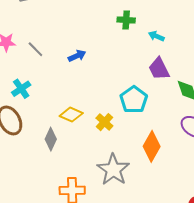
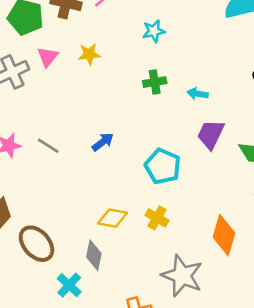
purple trapezoid: (159, 69) -> (211, 134), turned 65
cyan cross: (21, 89) -> (69, 285), moved
cyan pentagon: (134, 100) -> (163, 166), moved

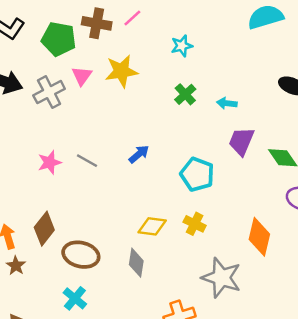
yellow star: (89, 54) -> (121, 71), size x1.5
green cross: (155, 82) -> (185, 94), turned -30
brown ellipse: (37, 244) -> (81, 255), turned -32
cyan cross: (69, 285) -> (75, 298), moved

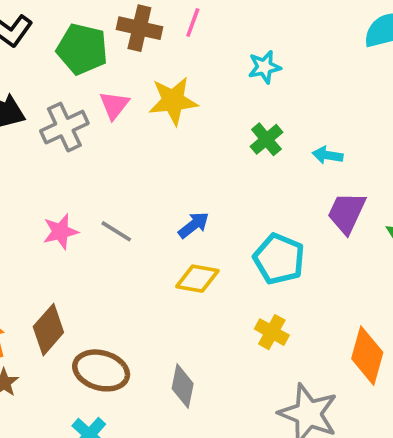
pink line: (132, 18) -> (193, 23), turned -30
yellow diamond: (152, 226) -> (197, 279), moved

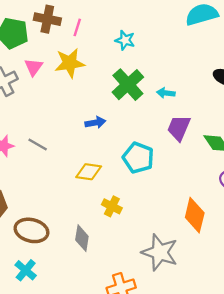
pink line: (193, 23) -> (77, 27), moved
cyan star: (264, 67) -> (125, 40), turned 30
green cross: (266, 139) -> (128, 85), size x1.6
blue arrow: (194, 225) -> (95, 123), moved, turned 30
yellow cross: (272, 332) -> (112, 206), moved

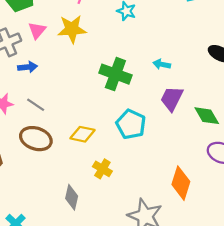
green cross: (128, 85) -> (115, 74), moved, turned -32
blue arrow: (95, 123) -> (28, 67), moved
brown ellipse: (31, 230) -> (36, 139), moved

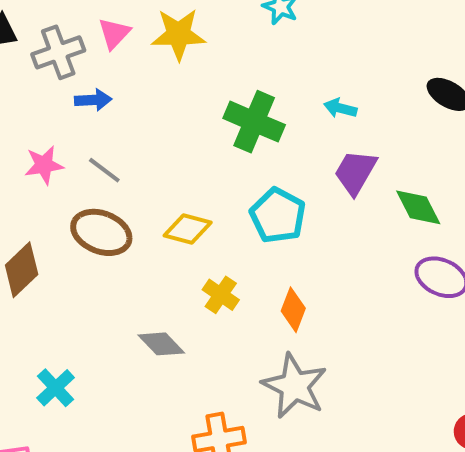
orange diamond: (181, 183) -> (293, 310), moved, size x0.7
gray diamond: (72, 197) -> (161, 344), turned -60

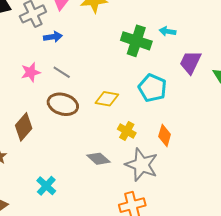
cyan arrow: (340, 108) -> (167, 31), moved
gray star: (294, 386) -> (142, 165), moved

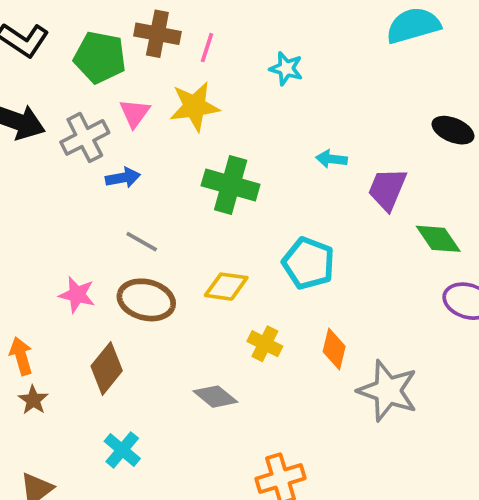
green cross: (136, 41) -> (231, 185), moved
purple trapezoid: (190, 62) -> (387, 189), moved
pink star: (31, 72) -> (77, 295), moved, turned 30
brown diamond: (24, 127) -> (107, 368), moved
gray star: (142, 165) -> (388, 391), moved

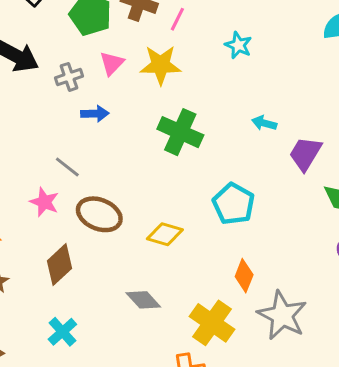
gray cross: (85, 137) -> (69, 77), size x0.7
gray line: (142, 242) -> (67, 167), moved
yellow diamond: (226, 287) -> (165, 234), moved
yellow cross: (265, 344) -> (212, 323), moved, size x1.6

